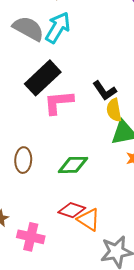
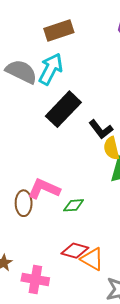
black rectangle: (43, 78) -> (63, 109), moved
pink L-shape: (58, 102) -> (44, 189), moved, turned 32
green diamond: (73, 165) -> (74, 205), size x0.7

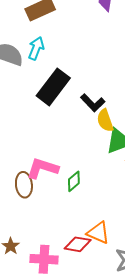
cyan arrow: (51, 69) -> (36, 48), size x0.7
green diamond: (74, 205) -> (74, 181), turned -30
red diamond: (75, 251) -> (78, 244), moved

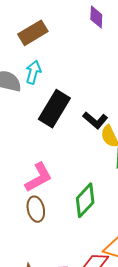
pink L-shape: (42, 168) -> (39, 177), moved, turned 140
green diamond: (74, 181) -> (85, 200), size x1.6

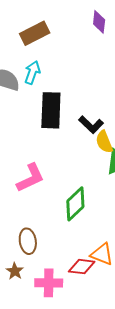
black rectangle: (54, 109) -> (51, 110), turned -33
brown ellipse: (36, 209) -> (28, 241), moved

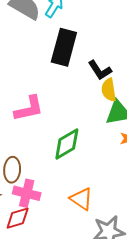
red diamond: (82, 267) -> (18, 218), moved, turned -36
pink cross: (49, 283) -> (27, 193), moved

